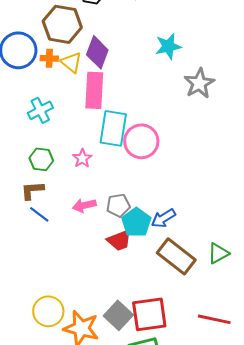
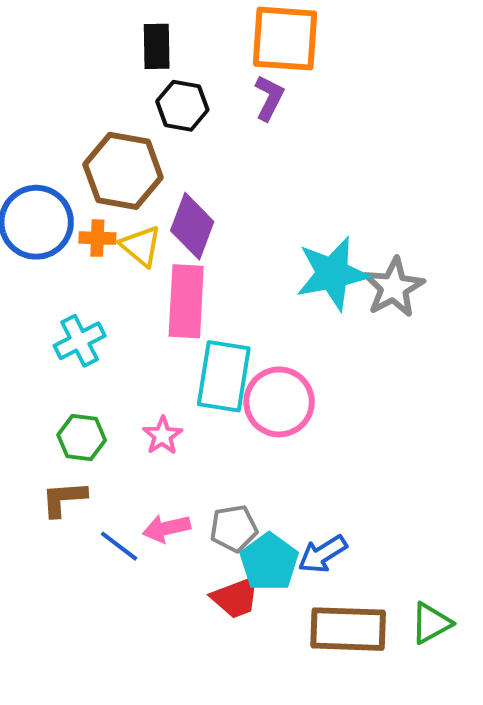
cyan star: (168, 46) -> (332, 274), moved, size x1.4
blue line: (39, 214) -> (119, 546), moved
brown rectangle: (176, 256) -> (348, 629), turned -36

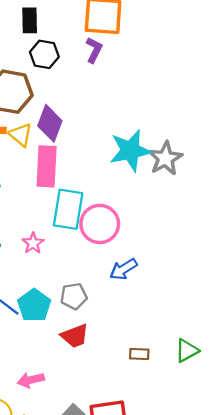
pink arrow: (166, 528) -> (31, 380), moved
blue arrow: (323, 554) -> (123, 269), moved
cyan pentagon: (269, 562) -> (34, 305), moved
brown rectangle: (348, 629) -> (139, 354), size x0.5

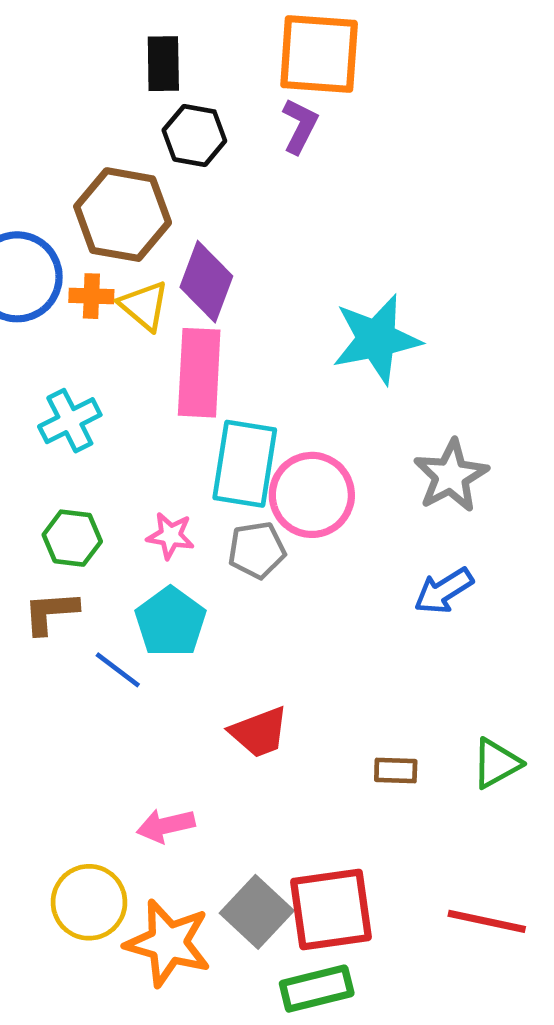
gray star: (165, 158) -> (451, 476), moved
pink star: (33, 243) -> (170, 536), turned -30
blue arrow: (123, 269) -> (444, 591), moved
gray pentagon: (74, 296) -> (257, 550), moved
cyan pentagon: (34, 305) -> (170, 622), moved

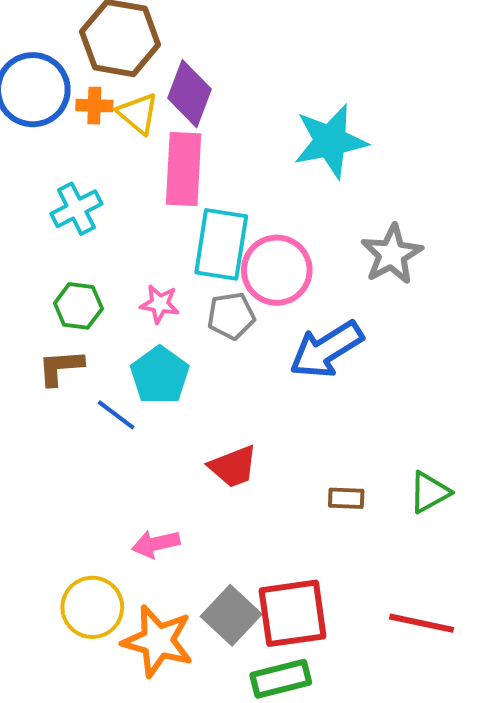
blue arrow: (444, 591) -> (326, 349), moved, size x1.5

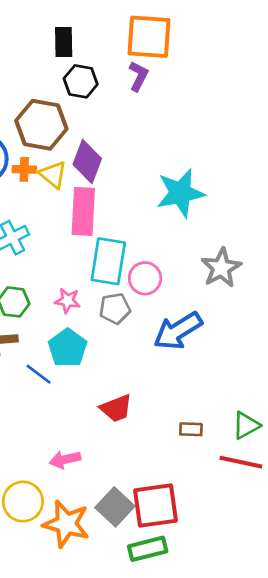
pink circle: (277, 270) -> (145, 278), size x0.7
red line: (422, 623) -> (241, 462), moved

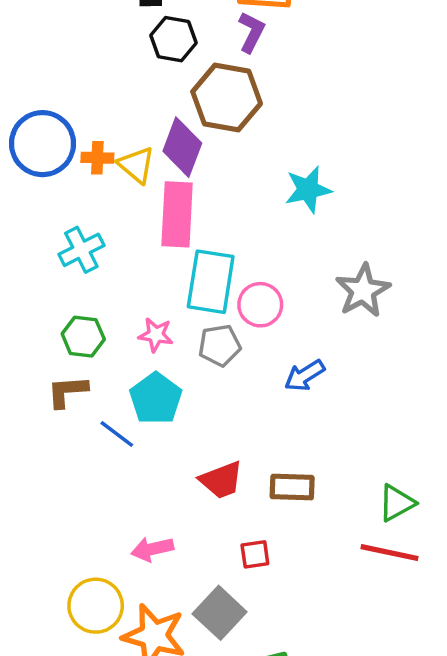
brown hexagon: (41, 125) -> (227, 98), moved
cyan star: (180, 193) -> (308, 190), size x0.7
blue arrow: (178, 331) -> (305, 376), size x0.6
brown rectangle: (191, 429) -> (292, 487), moved, size x1.4
red square: (156, 505) -> (255, 554), moved, size x0.5

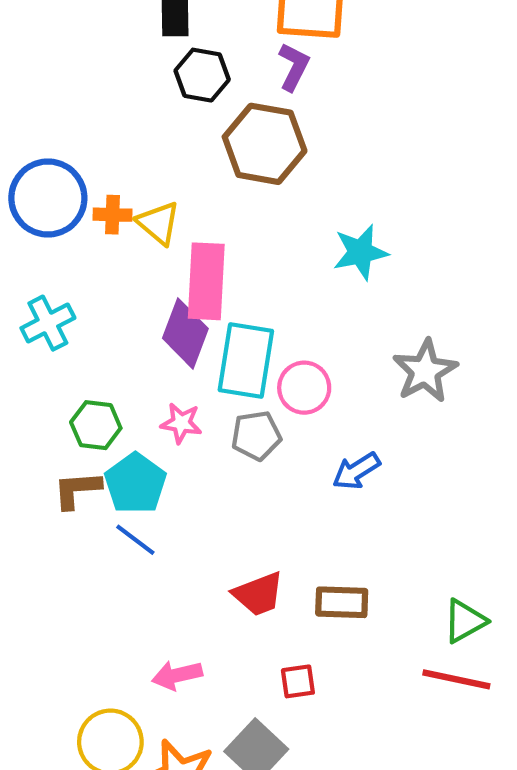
purple diamond: (182, 147) -> (185, 333), moved
cyan cross: (81, 250) -> (48, 323), moved
cyan pentagon: (156, 399) -> (135, 483), moved

